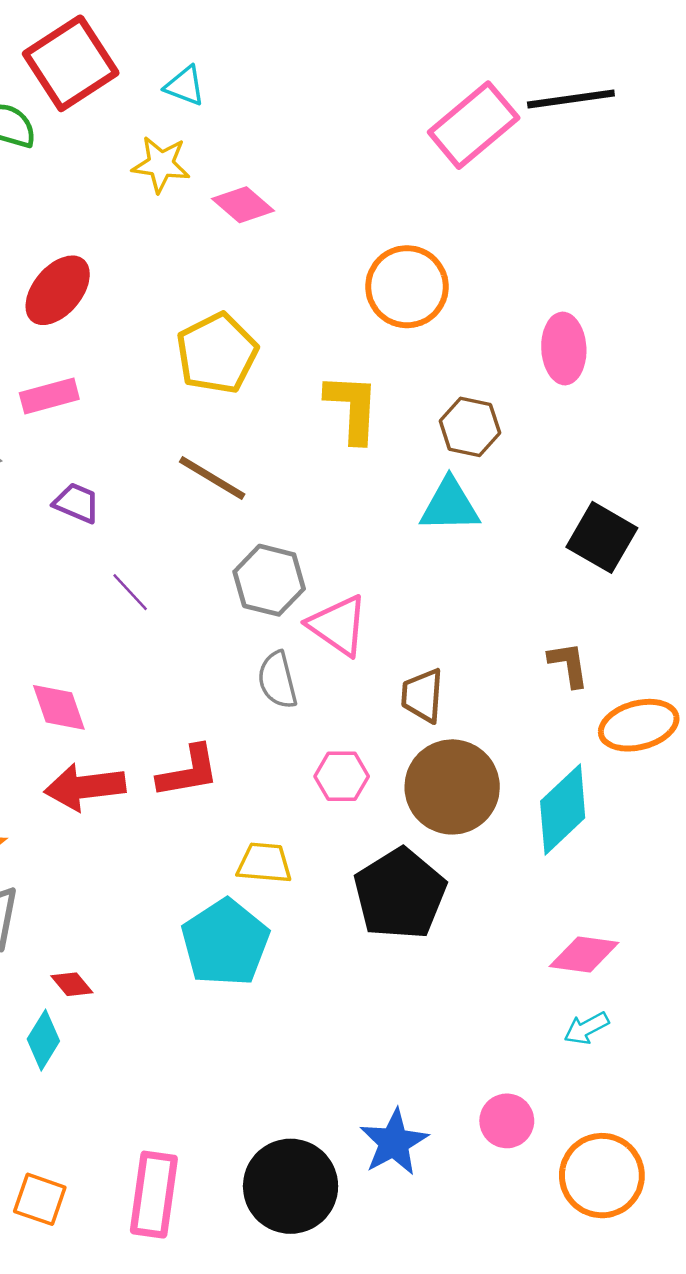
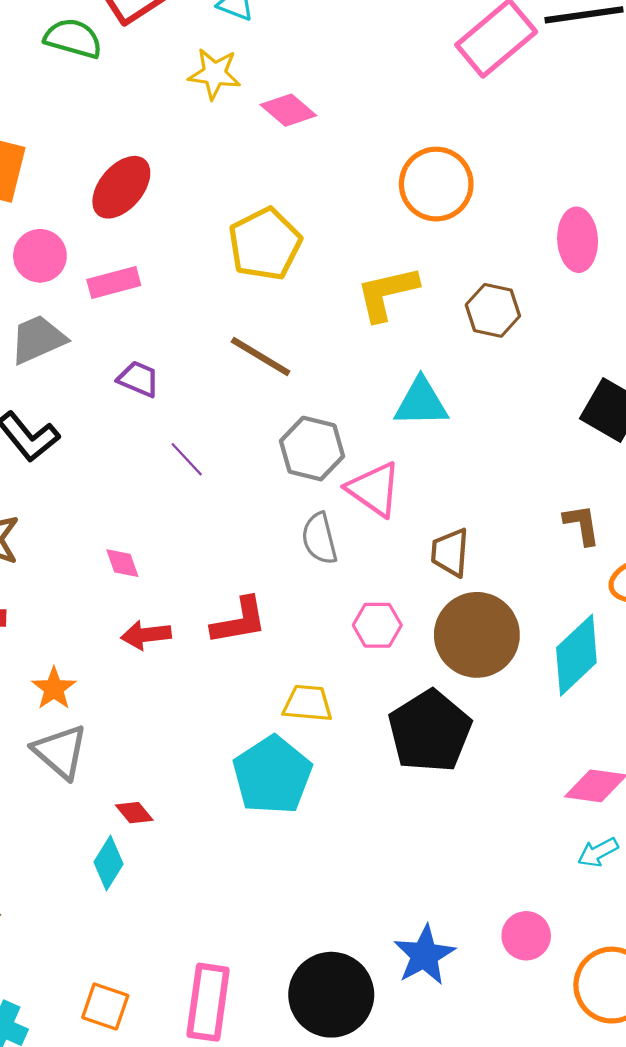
yellow L-shape: (352, 408) -> (387, 293), turned -106
cyan triangle: (450, 505) -> (421, 402), moved
pink diamond: (59, 707) -> (122, 563), size x0.7
red arrow: (85, 787) -> (146, 635), size x0.7

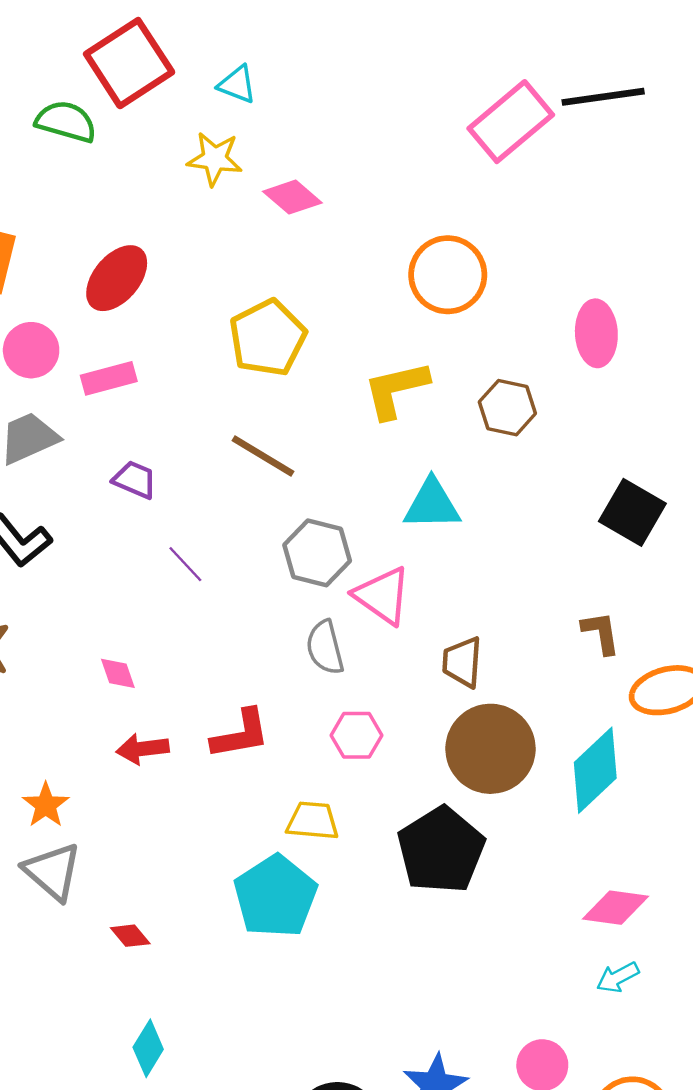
pink hexagon: (377, 625) -> (357, 735), moved
cyan diamond: (108, 863) -> (148, 1048), moved

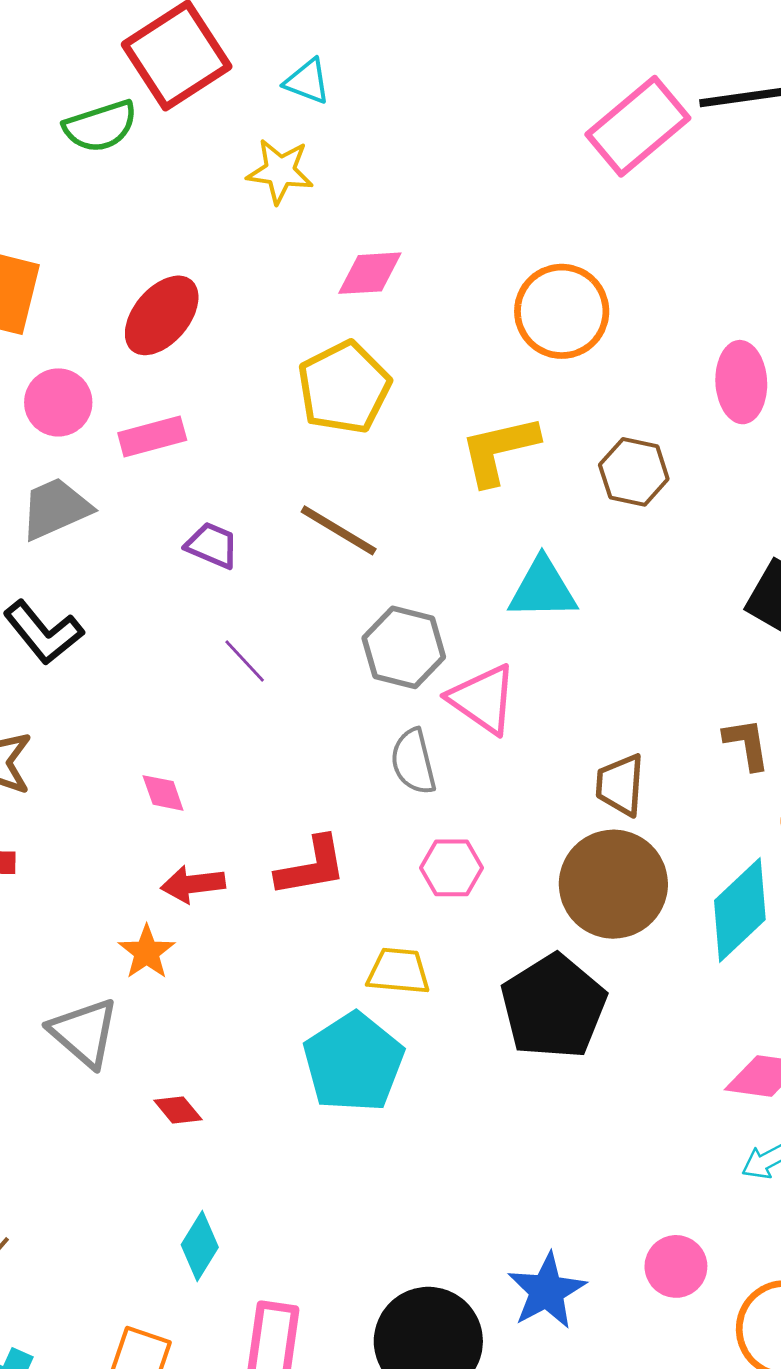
green semicircle: (66, 122) -> (100, 126), turned 146
pink diamond: (292, 197) -> (370, 273), moved, turned -44
purple trapezoid: (135, 480) -> (212, 545), moved
brown trapezoid: (462, 662) -> (620, 785), moved
orange star: (46, 805) -> (147, 952), moved

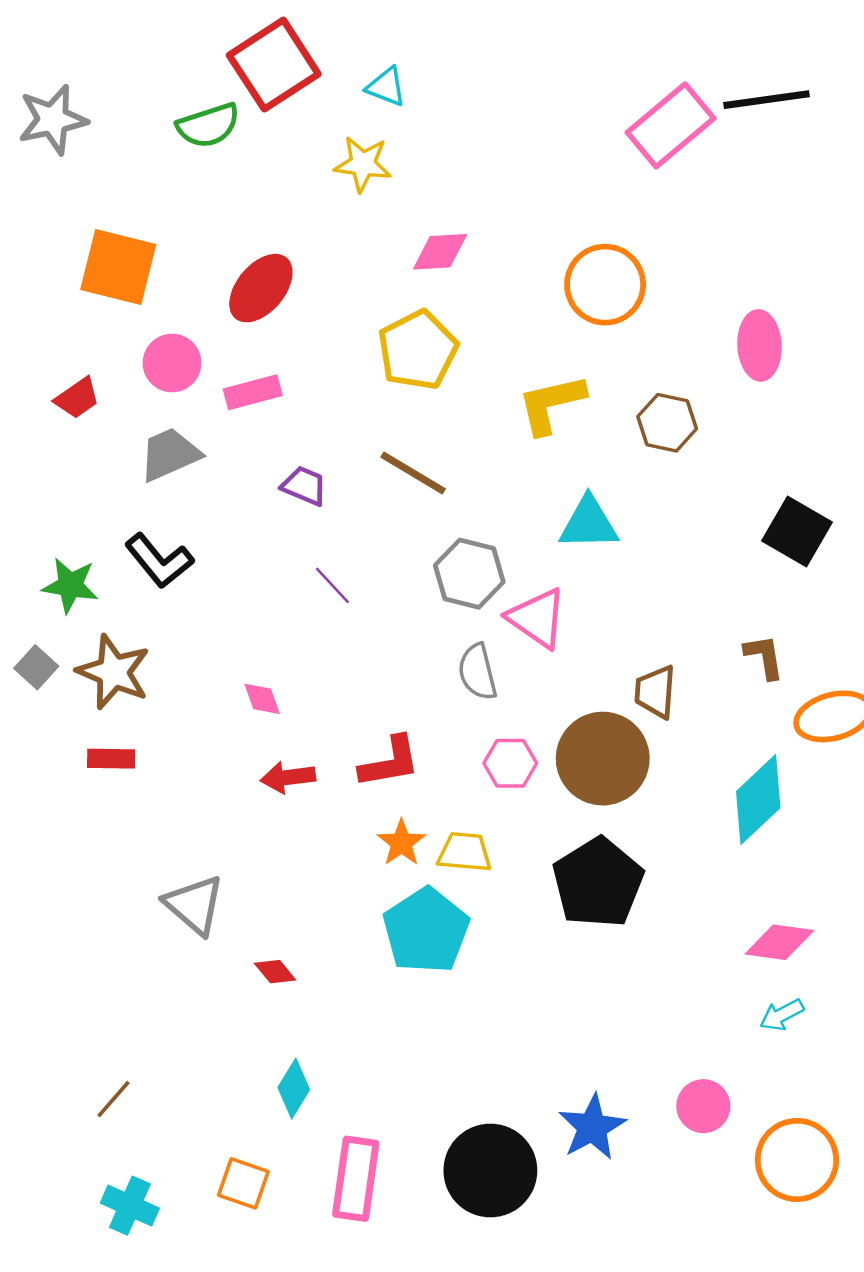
brown circle: (613, 884) -> (603, 759), moved
orange star: (147, 952) -> (401, 843), moved

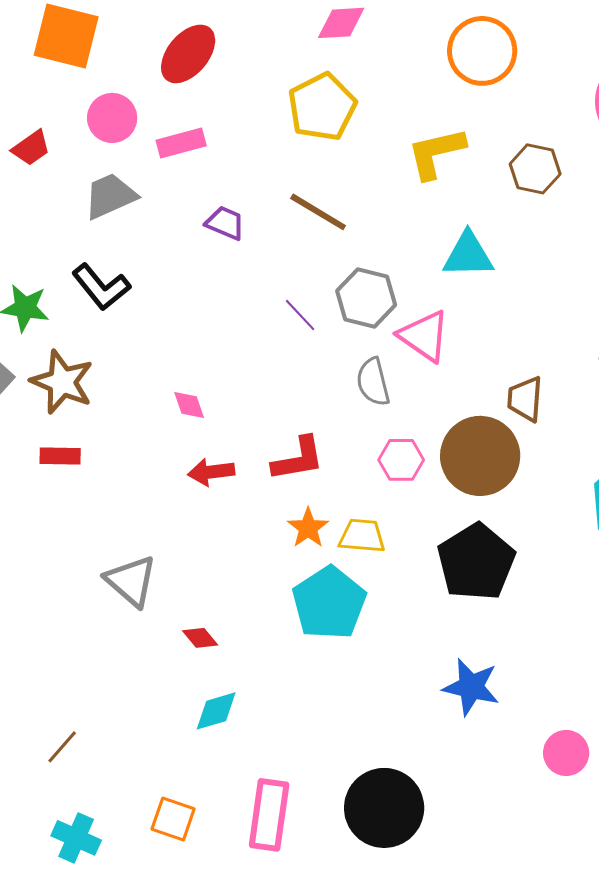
purple line: (332, 585) -> (300, 315), moved
cyan diamond: (294, 1089) -> (216, 711), moved, turned 42
blue star: (592, 1127) -> (471, 687), moved, turned -30

